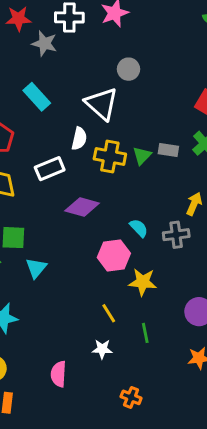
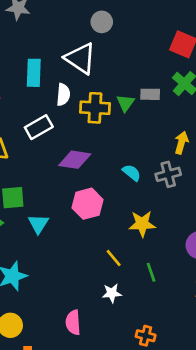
cyan rectangle: (37, 97) -> (34, 73), moved, turned 52
pink hexagon: (114, 255) -> (87, 204), moved

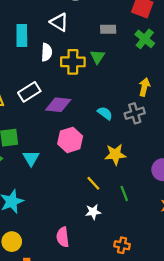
white triangle: (80, 58) -> (59, 22), size x0.7
gray rectangle: (150, 94) -> (108, 29), moved
white rectangle: (39, 127) -> (29, 92), moved

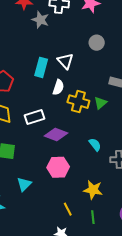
white triangle: (59, 22) -> (65, 61), moved
cyan semicircle: (105, 113) -> (95, 145), moved
cyan triangle: (31, 158) -> (24, 184), moved
green line: (124, 193) -> (93, 217), moved

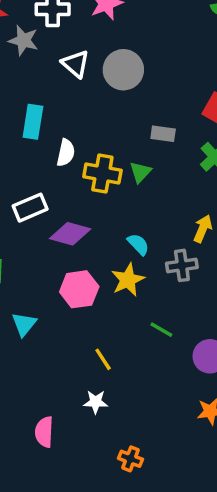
gray circle: (97, 43) -> (123, 70), size x1.5
white triangle: (65, 61) -> (76, 64), moved
yellow star: (93, 190) -> (128, 280), moved, turned -30
green line: (93, 217) -> (161, 330), moved, turned -48

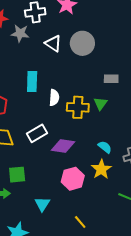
yellow line: (103, 359) -> (80, 222), moved

